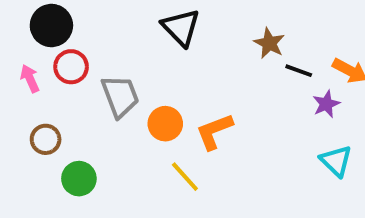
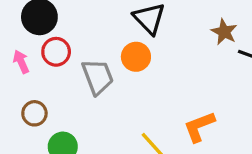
orange circle: (165, 124) -> (136, 57), moved
orange L-shape: (214, 131) -> (199, 127), moved

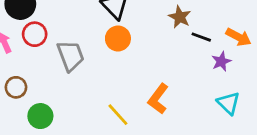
orange circle: (136, 57) -> (118, 39), moved
orange L-shape: (199, 127) -> (158, 99), turned -32

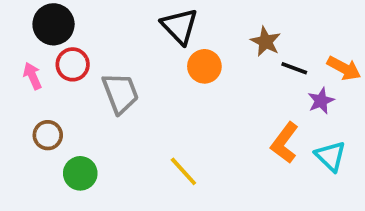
orange circle: (118, 39) -> (204, 66), moved
orange L-shape: (158, 99) -> (285, 143), moved

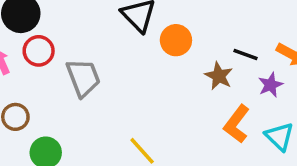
brown star: (266, 42) -> (219, 76), moved
orange circle: (204, 66) -> (176, 40), moved

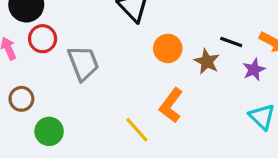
orange circle: (176, 40) -> (168, 48), moved
orange L-shape: (237, 124) -> (171, 105), moved

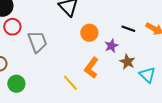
brown star: (207, 61) -> (127, 62), moved
purple star: (254, 70) -> (111, 46), moved

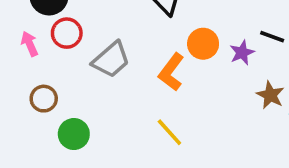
gray trapezoid: (37, 42) -> (111, 60), turned 70
purple star: (111, 46) -> (242, 53), moved
orange L-shape: (91, 68) -> (171, 72), moved

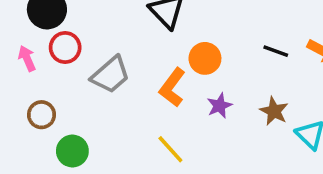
purple star: (242, 53) -> (219, 106), moved

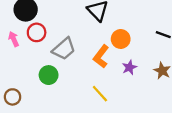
brown circle: (42, 115) -> (13, 97), moved
green circle: (72, 151) -> (49, 75), moved

